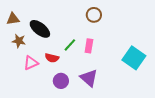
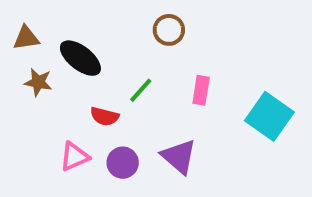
brown circle: (94, 15) -> (169, 30), moved
pink rectangle: (89, 46) -> (201, 90), moved
pink triangle: (31, 63) -> (74, 157), moved

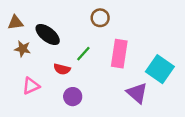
pink rectangle: (201, 90) -> (119, 54), size x1.6
pink triangle: (74, 157) -> (31, 86), moved
purple triangle: (179, 157) -> (137, 93), moved

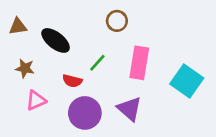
brown star: (23, 49) -> (25, 68), moved
purple triangle: (137, 93) -> (129, 109), moved
purple circle: (73, 97) -> (85, 113), size x1.5

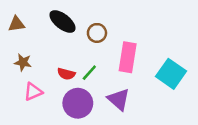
brown circle: (117, 21) -> (97, 33), moved
black ellipse: (56, 40) -> (62, 21), moved
green line: (97, 63) -> (89, 73), moved

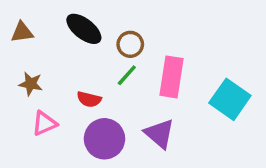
green line: (89, 73) -> (127, 75), moved

